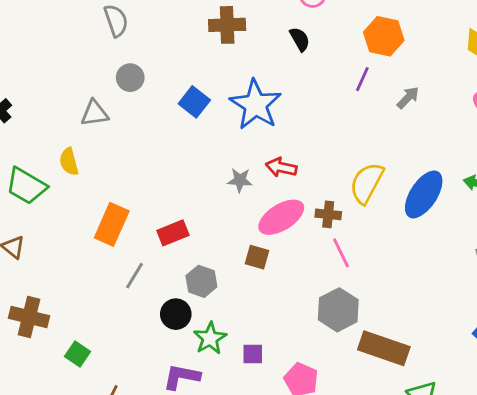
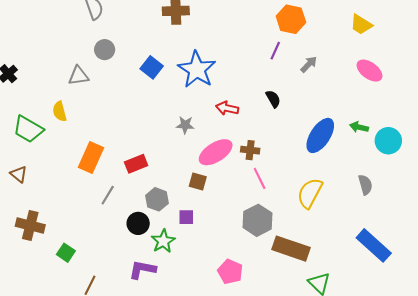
black semicircle: (300, 39) -> (273, 99), moved
red arrow: (281, 167) -> (227, 108), moved
yellow semicircle: (367, 183) -> (310, 193), moved
purple square: (253, 354) -> (186, 217), moved

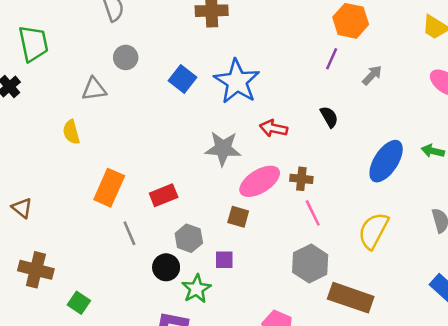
gray star: (185, 125) -> (223, 148), size x1.6
green trapezoid: (28, 129) -> (33, 44), moved, turned -132
gray line: (108, 195) -> (129, 233), turned -54

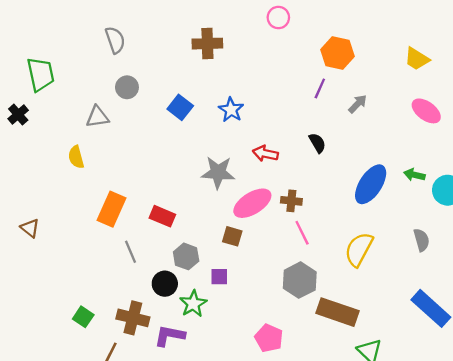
blue star: (237, 81) -> (231, 110), size x0.6
red rectangle: (164, 195) -> (162, 216), turned 45
brown cross: (36, 270) -> (133, 318), moved

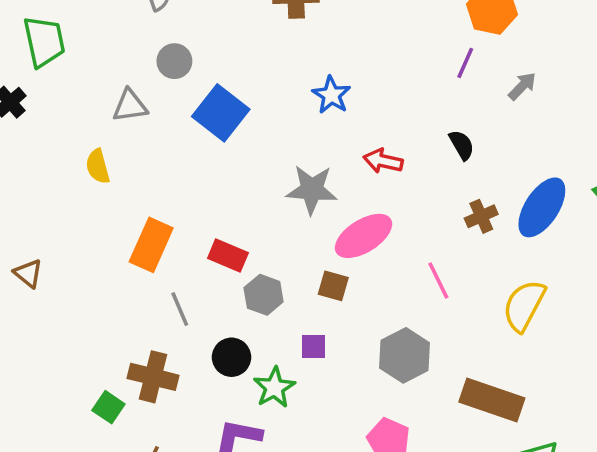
blue square: (180, 107) -> (221, 113), moved, size x1.4
brown cross: (291, 201) -> (481, 216), moved, turned -30
gray hexagon: (186, 256) -> (264, 295), moved
gray hexagon: (300, 280) -> (405, 355), moved
brown cross: (133, 318) -> (153, 377), moved

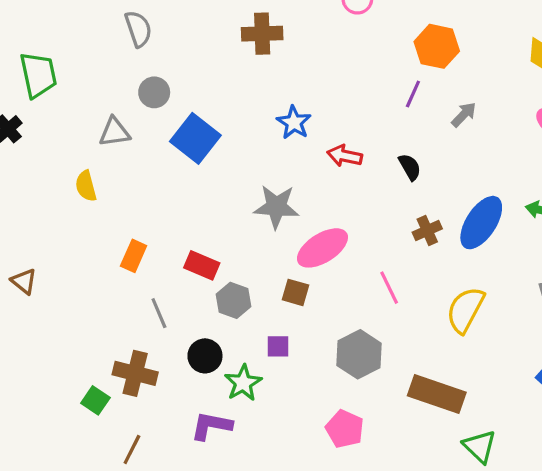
red arrow: (383, 161) -> (345, 156), moved
orange rectangle: (151, 245) -> (134, 256), size x0.7

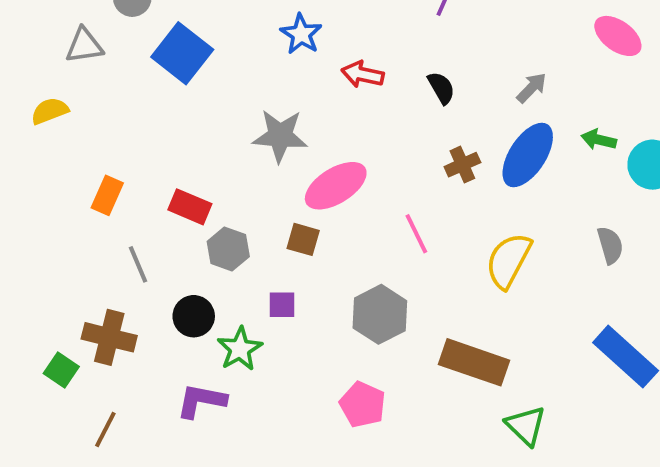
gray arrow: (464, 115) -> (532, 88), moved
yellow semicircle: (86, 186) -> (50, 111), turned 84

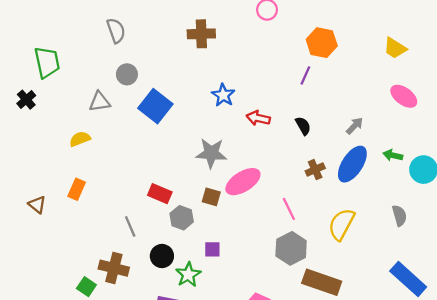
orange rectangle: (107, 195) -> (77, 189), moved
brown square: (303, 239) -> (211, 197), moved
gray hexagon: (380, 314) -> (291, 248), moved

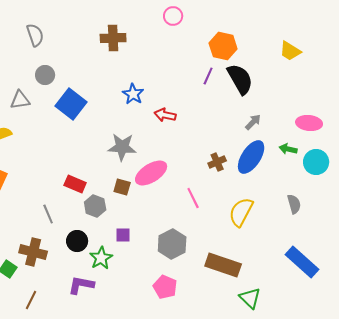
pink ellipse: (404, 96) -> (309, 123), moved, turned -30
black semicircle: (303, 126) -> (240, 79), moved, size x1.8
gray hexagon: (291, 248) -> (172, 244), moved

